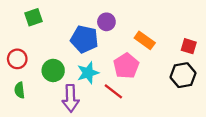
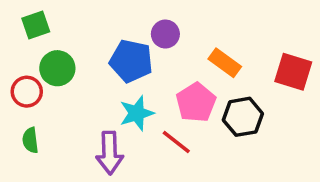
green square: (33, 17) -> (36, 25), moved
red square: (189, 46) -> (293, 72), size x1.5
green circle: (53, 70) -> (57, 68), moved
black hexagon: (183, 75) -> (243, 117), moved

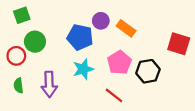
orange rectangle: (225, 63) -> (126, 28), moved
red line: (176, 142) -> (114, 95), moved
purple arrow: (110, 153) -> (49, 84), moved

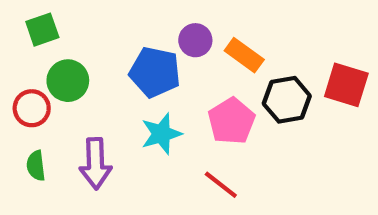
black hexagon: (148, 71) -> (287, 100), moved

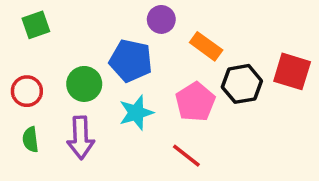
purple circle: (195, 40) -> (161, 19), moved
green circle: (68, 81) -> (84, 84), moved

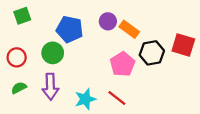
purple circle: (161, 19) -> (108, 21), moved
blue pentagon: (131, 61) -> (70, 29), moved
cyan star: (136, 113) -> (85, 99), moved
green semicircle: (30, 140) -> (19, 88), turned 70

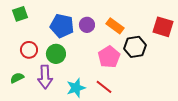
purple circle: (108, 21) -> (87, 25), moved
red square: (183, 45) -> (163, 27), moved
green circle: (53, 53) -> (56, 54), moved
red circle: (17, 57) -> (29, 50), moved

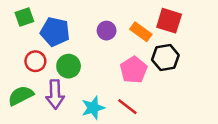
blue pentagon: (62, 26) -> (55, 32), moved
red square: (163, 27) -> (169, 21), moved
green semicircle: (17, 78) -> (21, 96), size x1.5

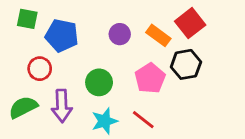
green square: (24, 17) -> (27, 19), turned 30
red square: (169, 21) -> (190, 23), turned 35
green circle: (69, 66) -> (99, 82), moved

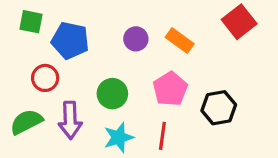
red square: (190, 23) -> (239, 22), moved
black hexagon: (186, 64) -> (219, 108), moved
red line: (143, 120) -> (162, 136), turned 60

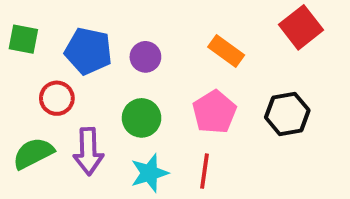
green square: (31, 22) -> (23, 39), moved
purple circle: (136, 39) -> (145, 57), moved
black hexagon: (219, 108) -> (287, 114), moved

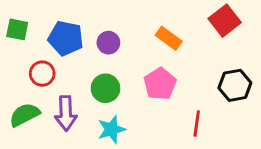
black hexagon: (287, 114) -> (235, 85), moved
red line: (205, 171) -> (197, 124), moved

